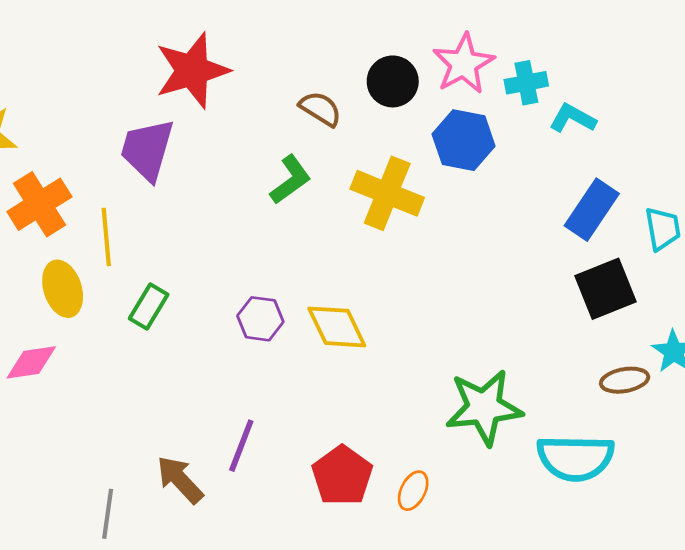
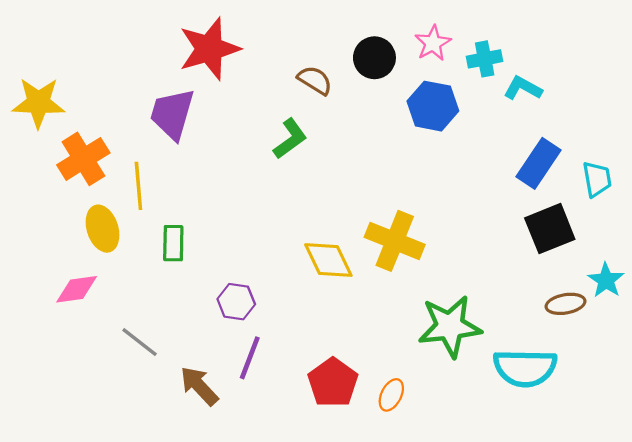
pink star: (464, 64) -> (433, 43), size x0.7
yellow cross: (387, 193) -> (395, 241), moved
green rectangle: (149, 306) -> (173, 243), turned -30
purple hexagon: (260, 319) -> (236, 302), moved
gray line: (108, 514) -> (140, 342), moved, turned -60

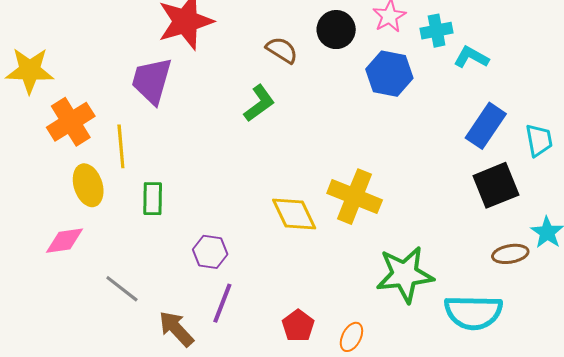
red pentagon: (333, 383) -> (298, 326), size x0.7

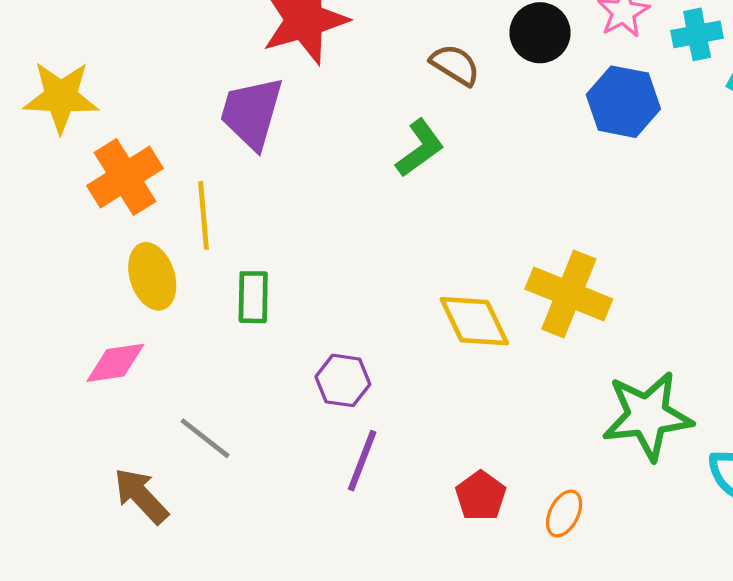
brown arrow: (176, 329) -> (141, 496), moved

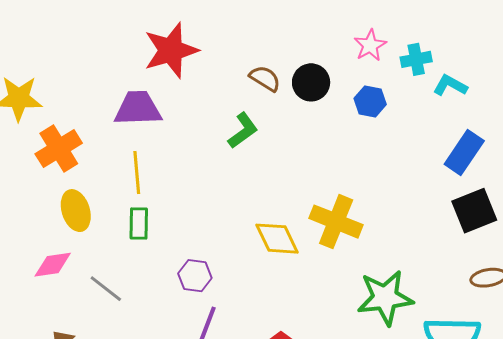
black circle: (540, 33) -> (311, 82), moved
blue hexagon: (623, 102) -> (370, 101), size x0.7
purple trapezoid: (252, 113) -> (138, 108), turned 72
yellow line: (204, 215) -> (137, 173), moved
gray line: (205, 438) -> (106, 289), moved

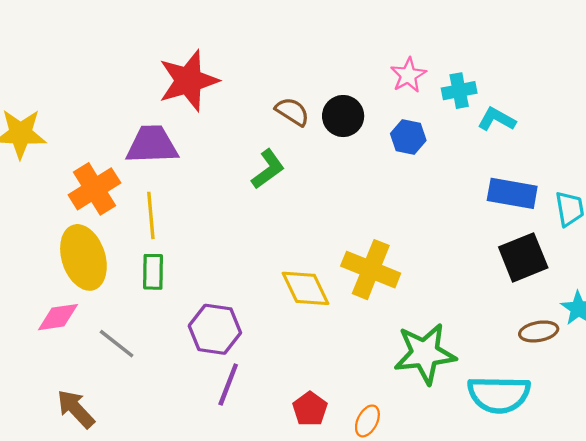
orange cross: (59, 148) -> (94, 189), moved
blue rectangle: (464, 152) -> (512, 193), turned 66
yellow ellipse: (76, 211) -> (83, 257), size x1.4
purple hexagon: (195, 276) -> (215, 329), size x1.4

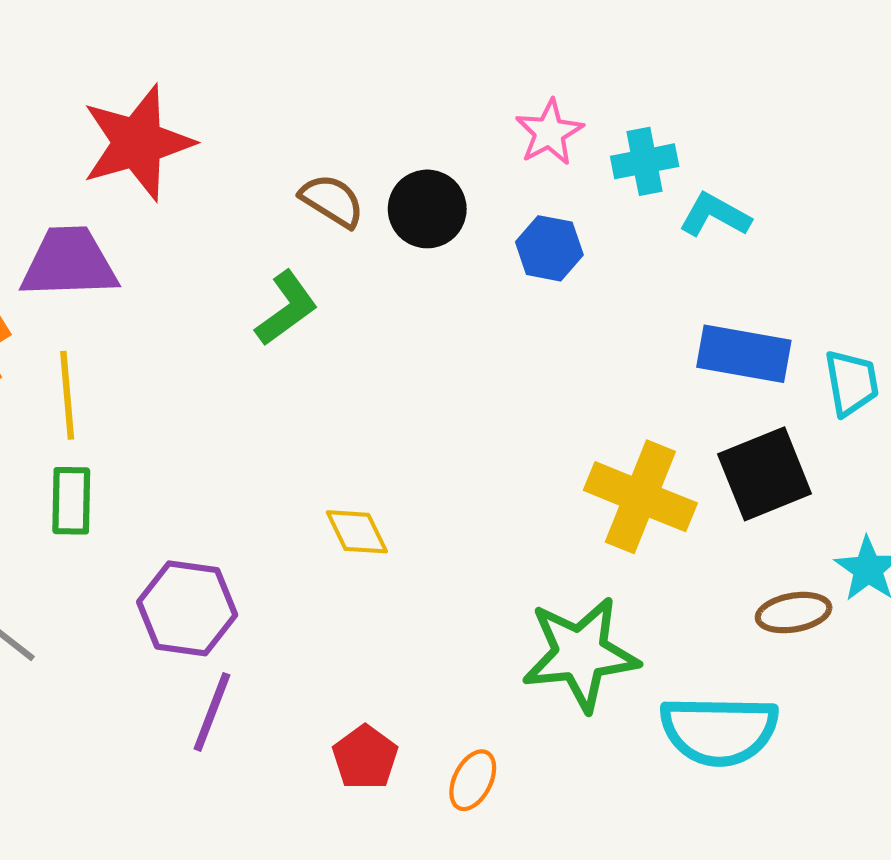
yellow cross: (371, 270) -> (640, 497), moved
yellow diamond: (306, 288) -> (357, 532), size x0.7

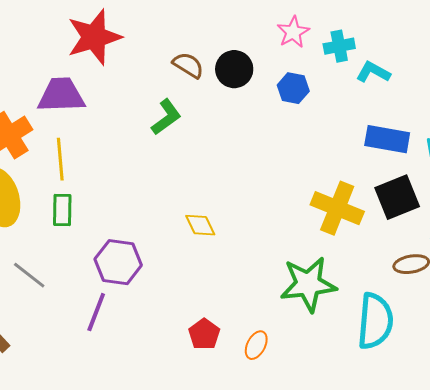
purple line: (212, 712) -> (96, 312), moved
cyan semicircle: (719, 731) -> (375, 321), turned -86

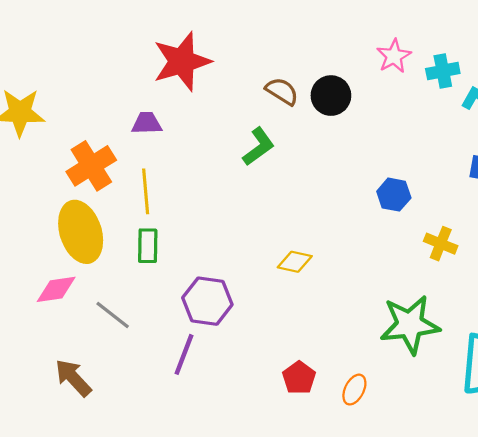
blue hexagon: (293, 88) -> (394, 195), moved
purple trapezoid: (61, 95) -> (147, 123), size x0.6
yellow cross: (337, 208) -> (441, 244), size x0.6
yellow diamond: (200, 225) -> (295, 262), turned -52

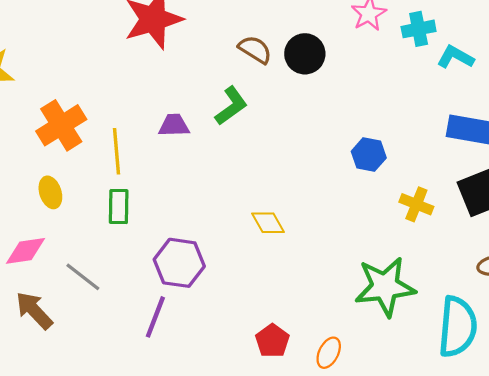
purple trapezoid: (147, 123) -> (174, 125), moved
yellow ellipse: (81, 232) -> (50, 192), size x0.5
yellow diamond: (295, 262) -> (268, 223), turned 48
brown arrow: (73, 378) -> (34, 310), moved

